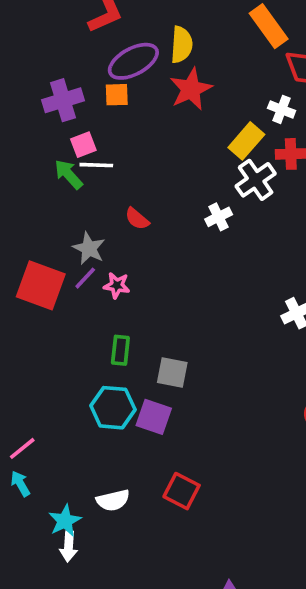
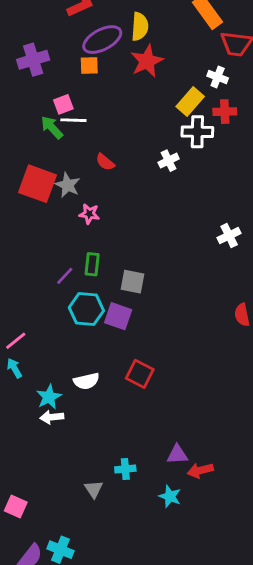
purple cross: (63, 100) -> (33, 60), moved
white cross: (256, 180) -> (197, 132), turned 36
purple line: (85, 278) -> (65, 276), moved
red square: (41, 285) -> (37, 184), moved
white arrow: (69, 547) -> (52, 417), turned 80

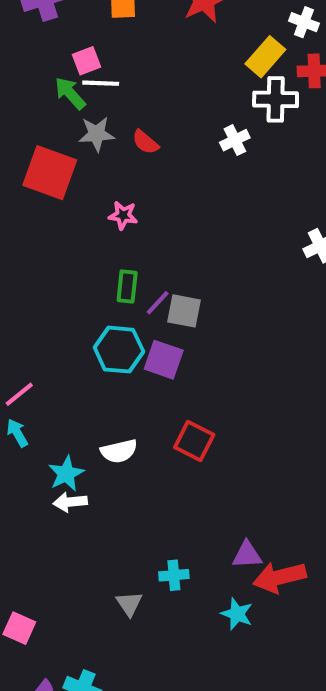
gray star: (68, 185) -> (97, 134), moved, turned -30
purple line: (65, 276) -> (158, 303), moved
red arrow: (200, 470) -> (280, 577), size x1.4

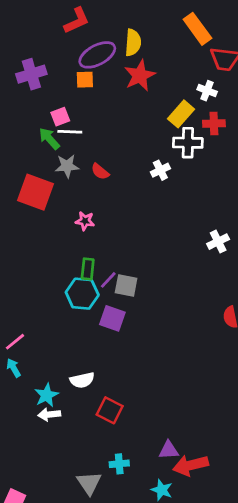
cyan hexagon: (119, 350) -> (82, 294), moved
red square: (194, 441) -> (110, 410), moved
gray triangle: (129, 604) -> (89, 483), size x1.4

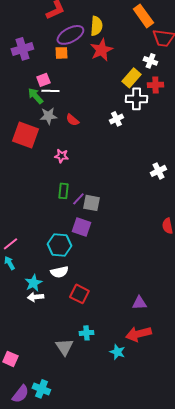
cyan hexagon: (82, 294) -> (59, 245), moved
purple triangle: (169, 450) -> (139, 303), moved

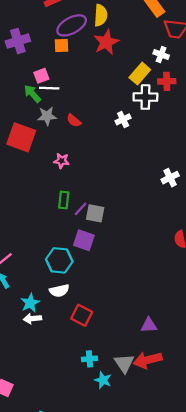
gray triangle: (64, 347) -> (124, 363), moved
cyan star: (117, 352) -> (103, 380), moved

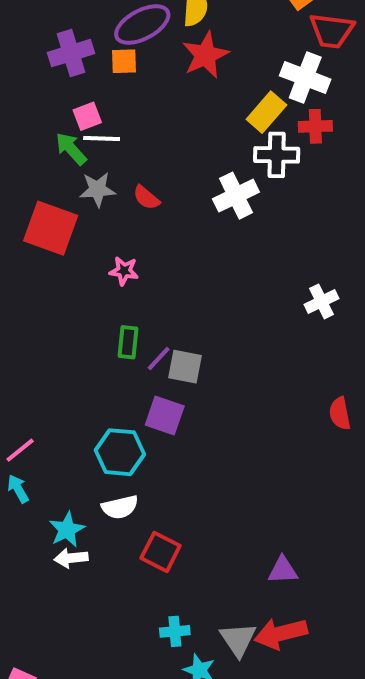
purple cross: (18, 41) -> (71, 53), moved
white cross: (161, 54) -> (305, 77), size x1.6
white cross: (123, 119) -> (236, 196), size x1.5

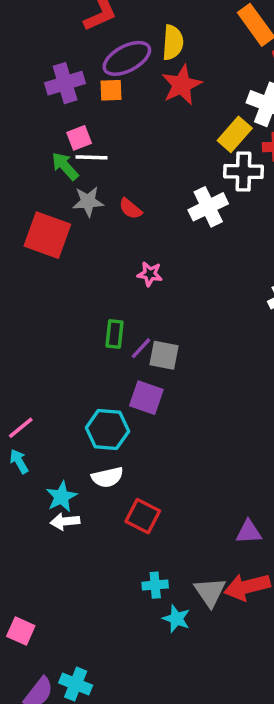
pink star: (124, 271) -> (150, 274), moved

